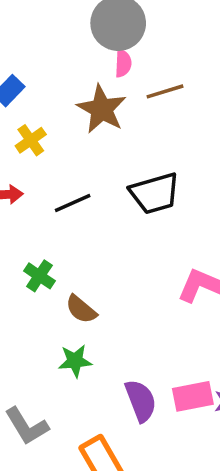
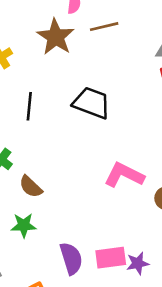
black trapezoid: (155, 193) -> (92, 103), turned -147
black line: (73, 203) -> (29, 106), turned -64

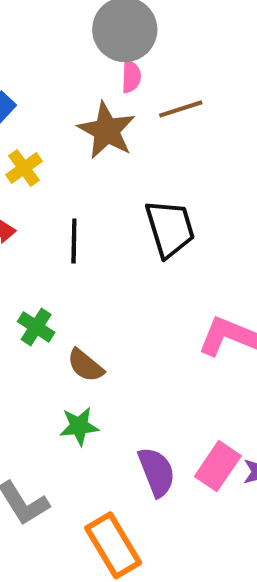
black trapezoid: (92, 103) -> (170, 228), turned 57
pink rectangle: (111, 258) -> (218, 466), turned -44

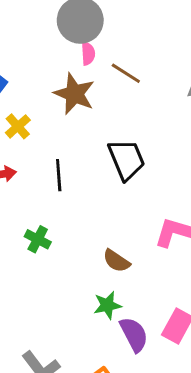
brown line: (181, 109) -> (126, 73), turned 56
brown semicircle: (85, 365) -> (116, 261), moved
green star: (79, 426) -> (107, 305), moved

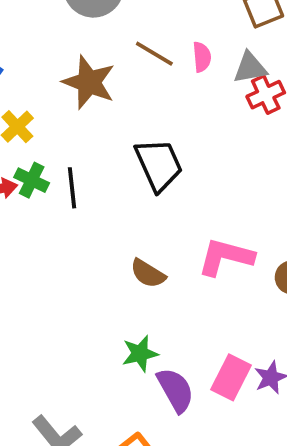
pink semicircle: (88, 53) -> (202, 57), moved
green cross: (38, 239) -> (32, 180), moved
brown semicircle: (116, 261) -> (148, 273), moved

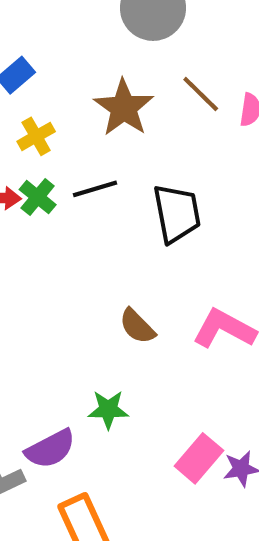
black line: (72, 188) -> (95, 189), moved, turned 66
purple semicircle: (175, 390) -> (50, 449), moved, turned 78

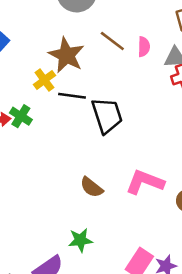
yellow cross: (36, 136) -> (44, 80), moved
black line: (95, 189) -> (72, 96), moved, turned 32

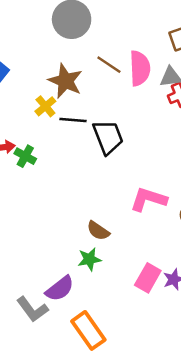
pink semicircle: (144, 47) -> (140, 68), size x1.8
green cross: (21, 116) -> (25, 156), moved
brown semicircle: (92, 187) -> (98, 231), moved

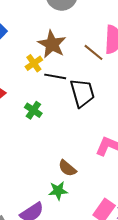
brown line: (109, 65) -> (94, 52), moved
green cross: (25, 156) -> (33, 110), moved

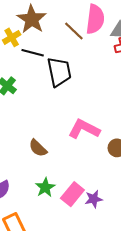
green star: (58, 191) -> (45, 187), moved, turned -30

